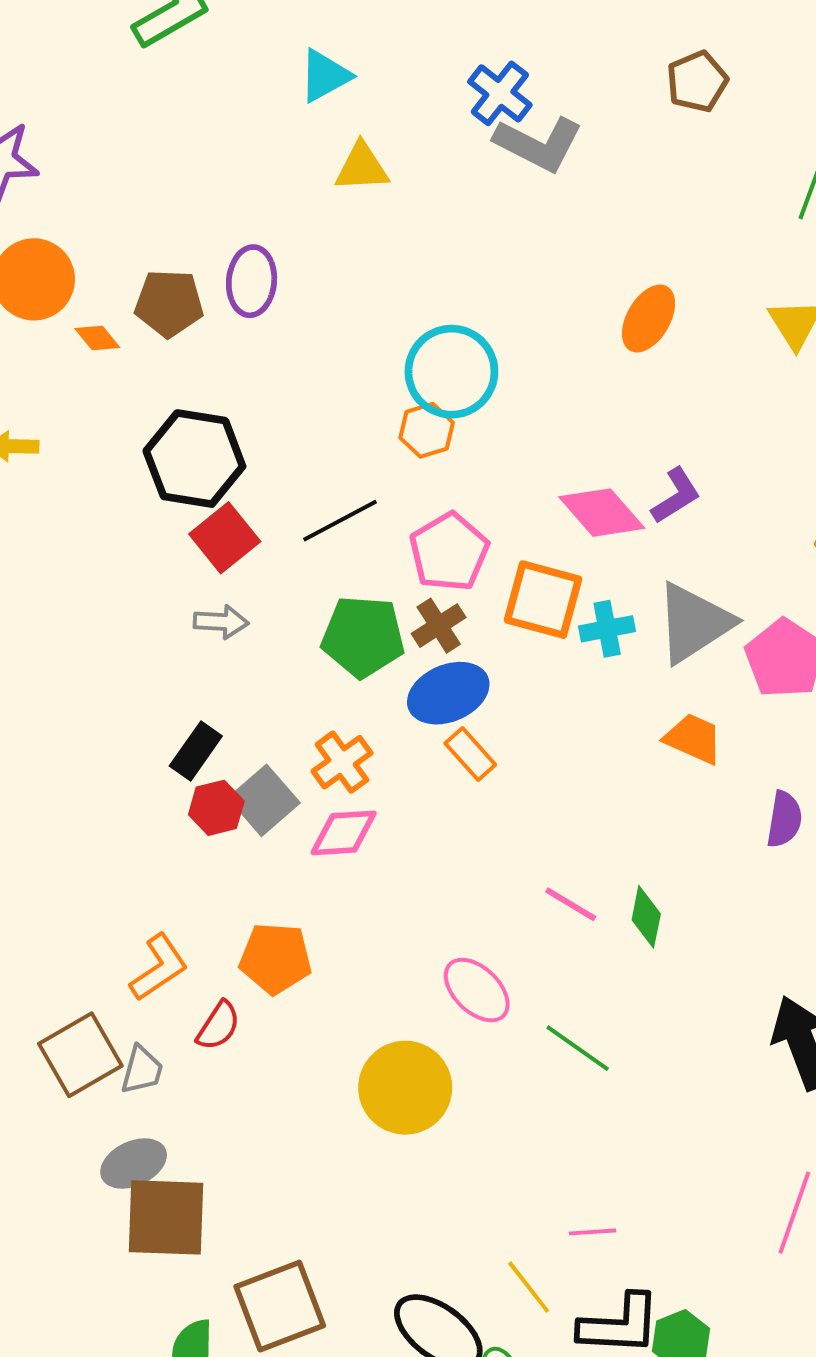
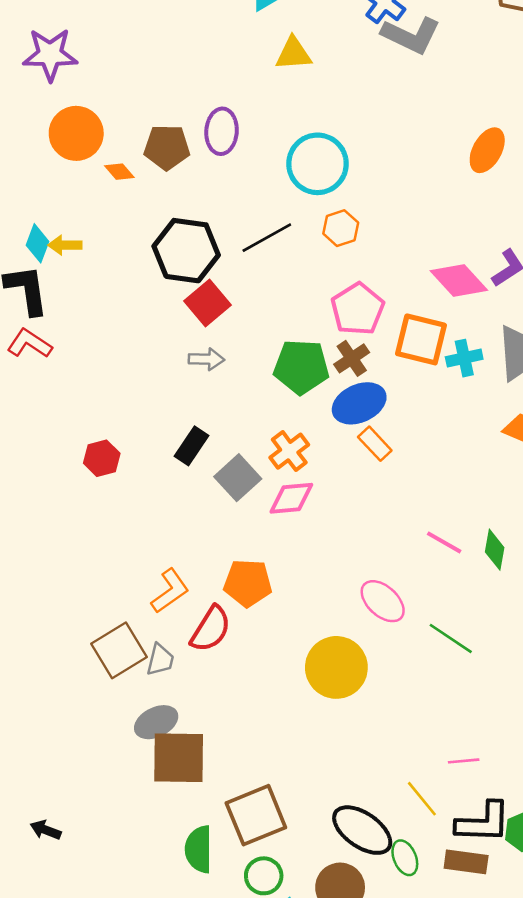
cyan circle: (451, 372) -> (317, 164), moved
black line: (340, 521) -> (267, 238), moved
red hexagon: (216, 808) -> (102, 458), moved
red semicircle: (218, 1026) -> (211, 629), size x1.4

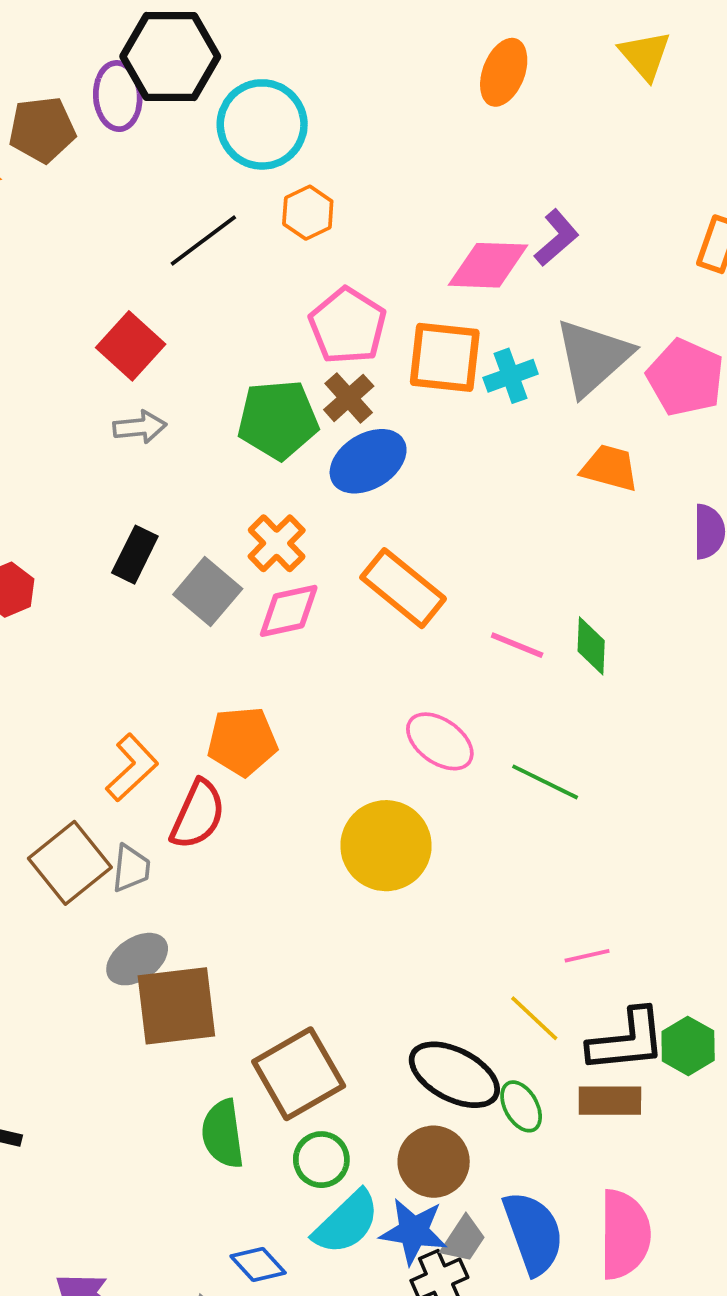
black hexagon: (186, 251) -> (170, 56), moved
pink diamond: (459, 280) -> (488, 265), turned -38
orange rectangle: (375, 444) -> (403, 588), moved, size x1.6

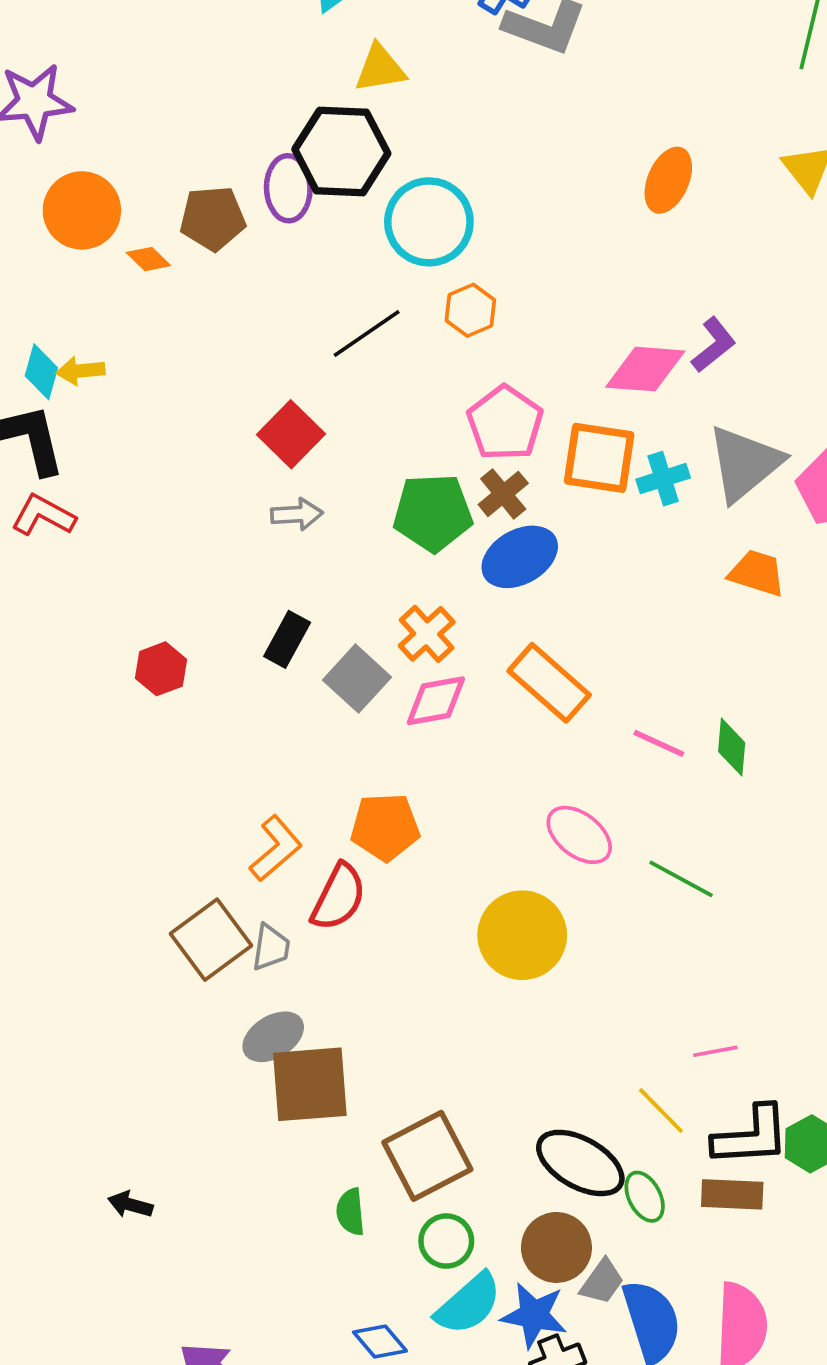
green semicircle: (223, 1134) -> (350, 1212), size x0.7
gray trapezoid: (463, 1239) -> (602, 1282), moved

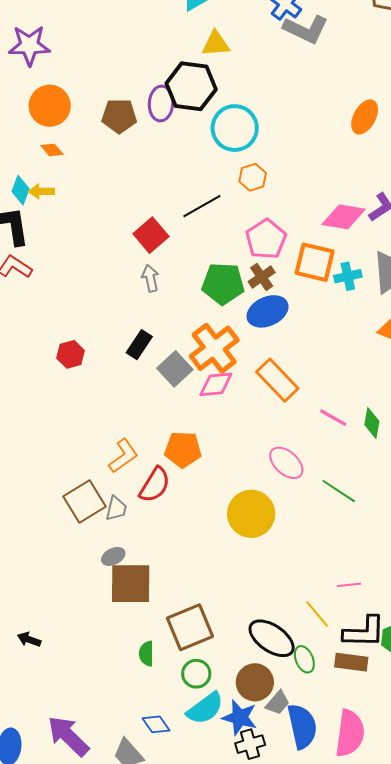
orange diamond: (148, 259) -> (52, 150), moved
black line: (367, 333) -> (202, 206), moved
gray arrow: (297, 514) -> (150, 278), turned -104
orange cross: (427, 634) -> (214, 348), size x1.6
gray ellipse: (273, 1037) -> (113, 556), size x0.7

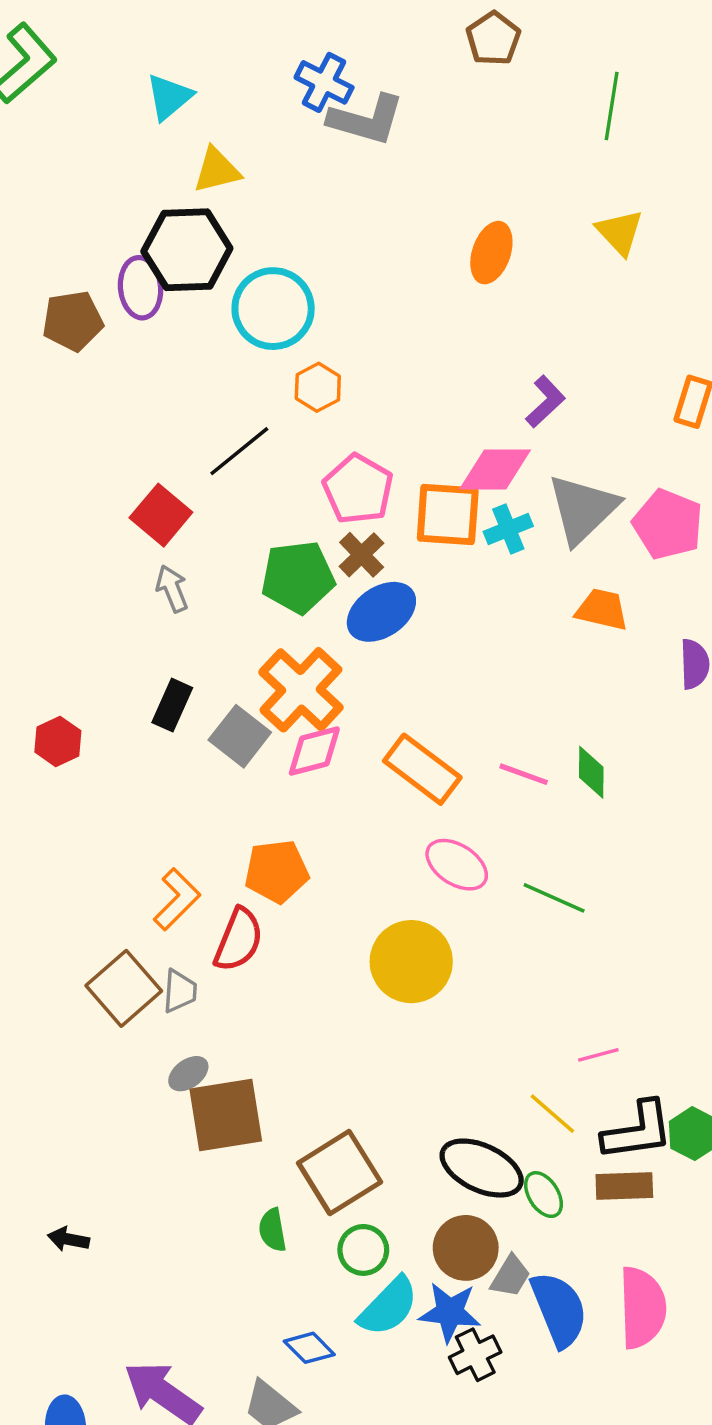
pink diamond: (343, 217) -> (495, 469), moved
orange rectangle: (277, 380) -> (422, 769), moved

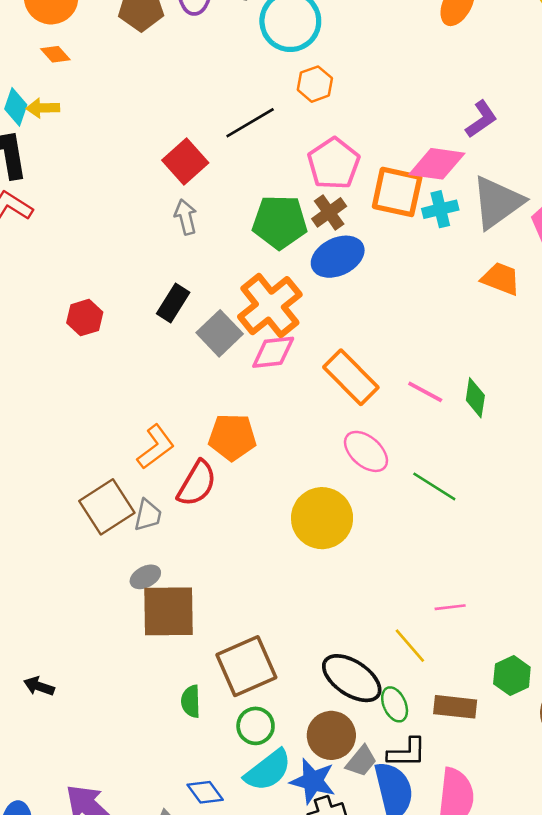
black L-shape: (638, 1131) -> (407, 753), moved, size x0.7

